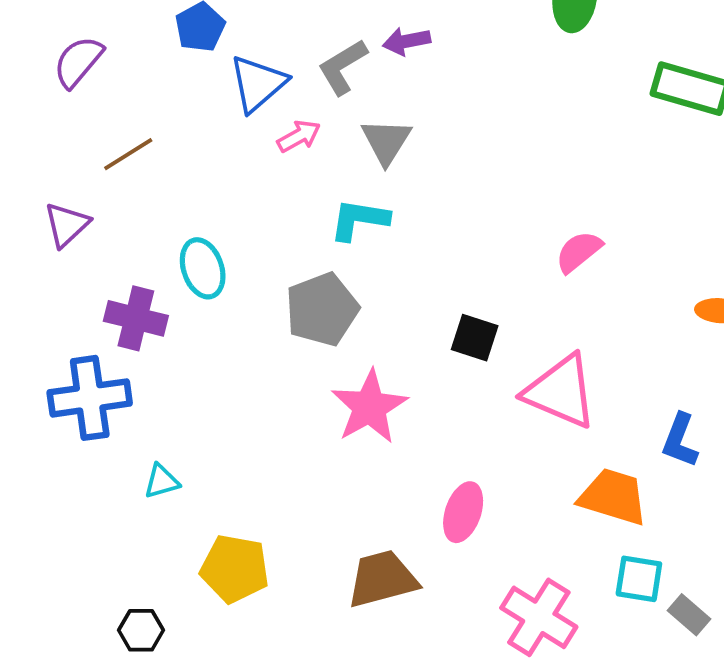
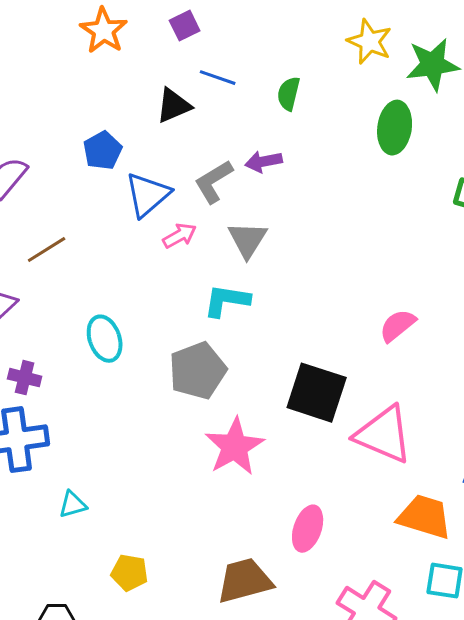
purple cross: (136, 318) -> (25, 378), moved, size x0.7
black square: (475, 338) -> (317, 393), size x1.6
yellow pentagon: (235, 569) -> (130, 573), size x0.7

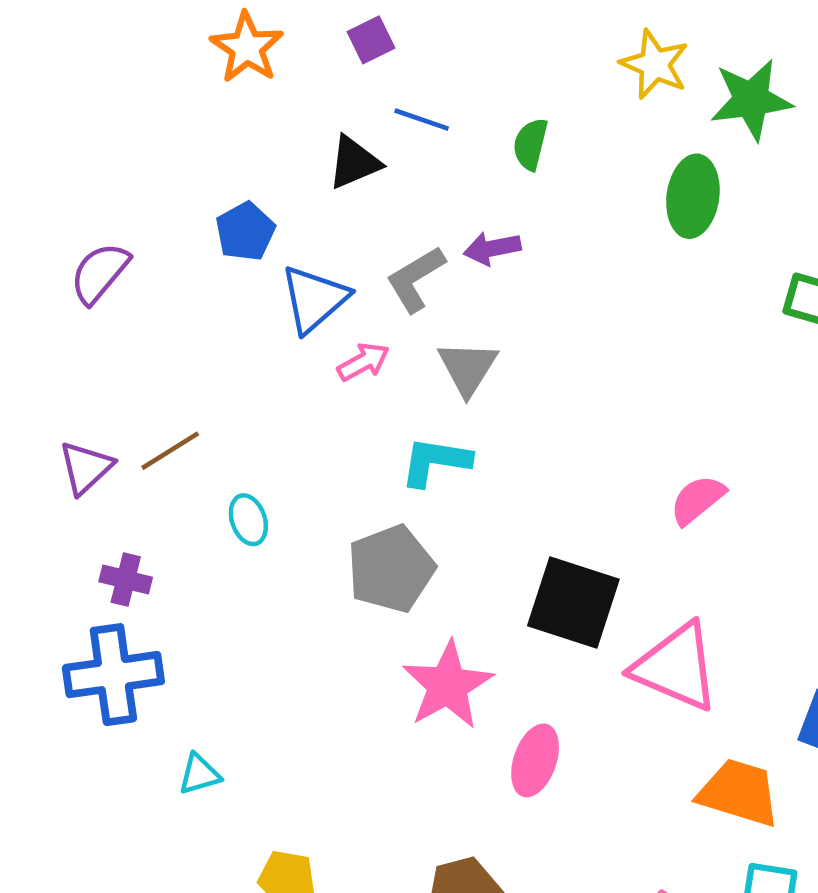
brown line: (47, 250) -> (170, 451), moved
cyan ellipse: (105, 339) -> (248, 520), size x0.7
pink ellipse: (308, 529) -> (535, 760), moved

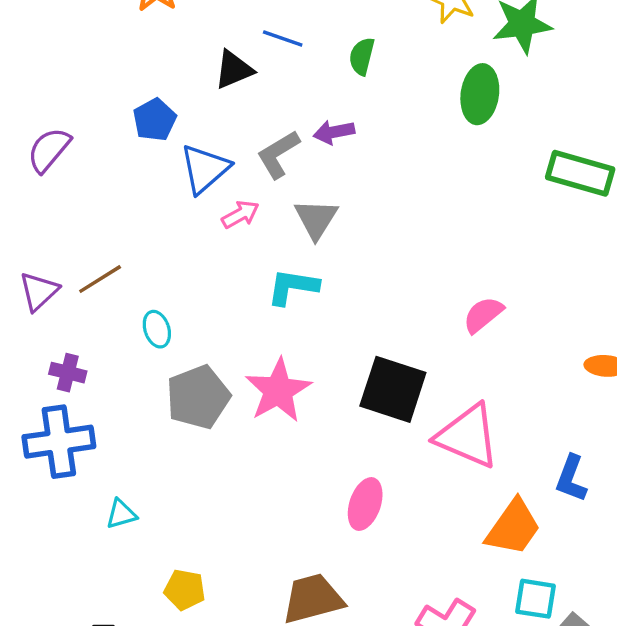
gray pentagon: (391, 569) -> (198, 397), moved
pink star: (448, 685) -> (278, 390), moved
orange trapezoid: (739, 793) -> (513, 527), turned 108

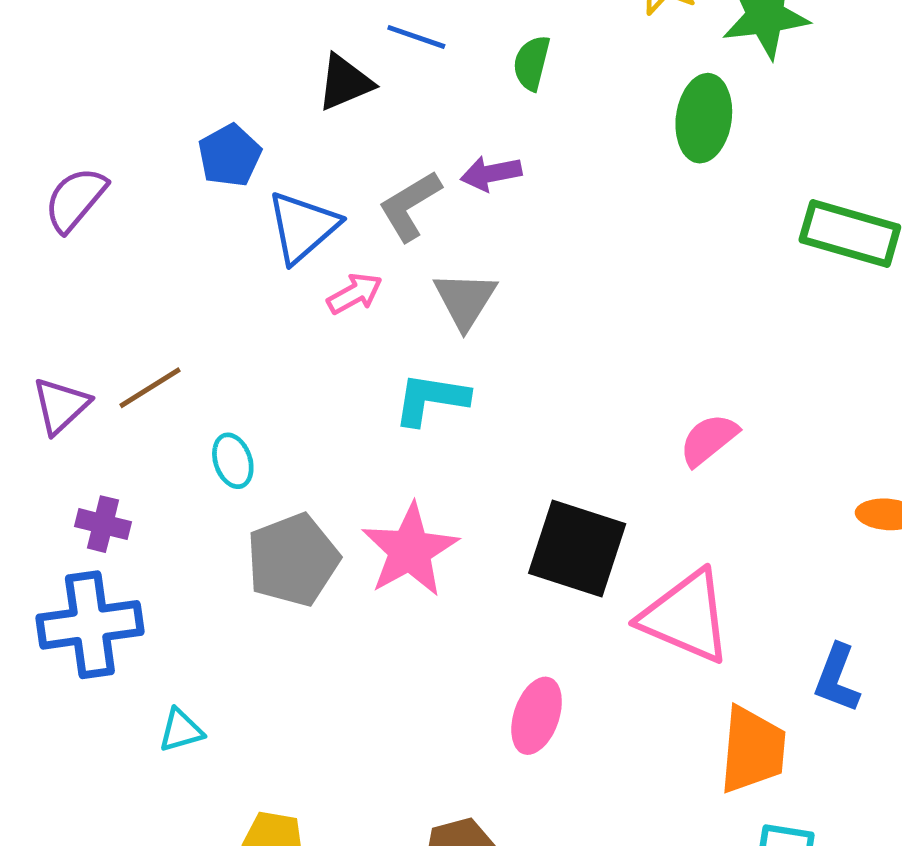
orange trapezoid: (513, 527) -> (753, 750), turned -30

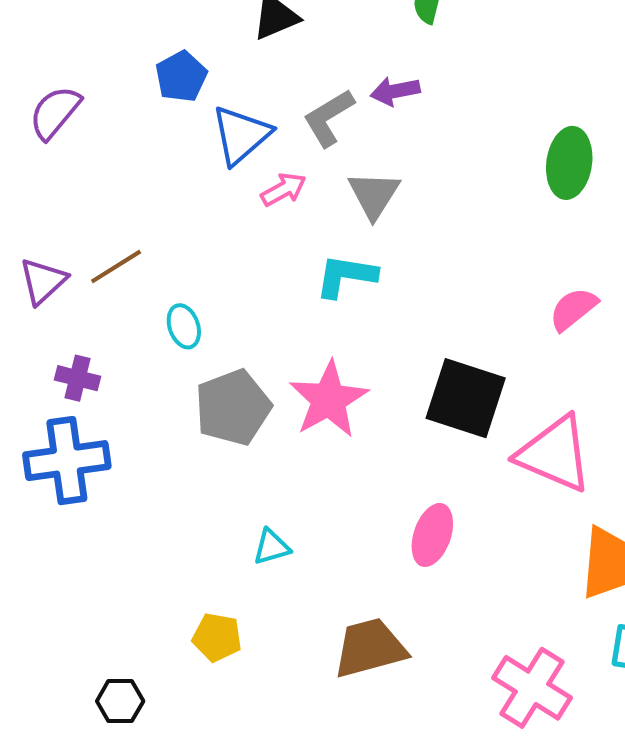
green ellipse: (704, 118) -> (569, 163), moved
cyan triangle: (181, 730) -> (272, 547), moved

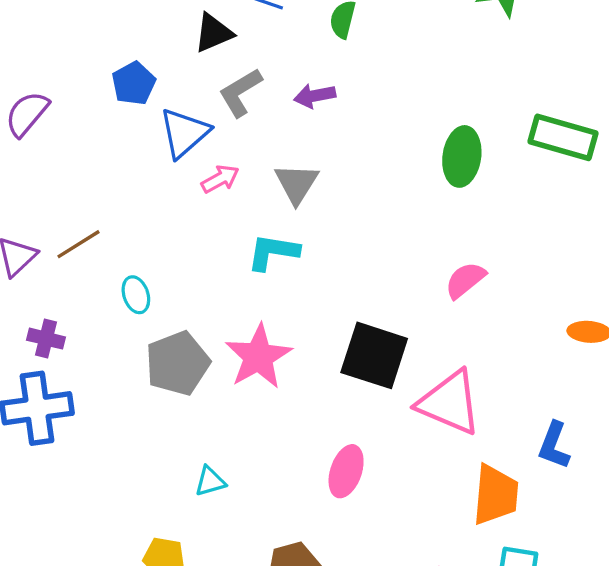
gray L-shape: (329, 118) -> (240, 92), moved

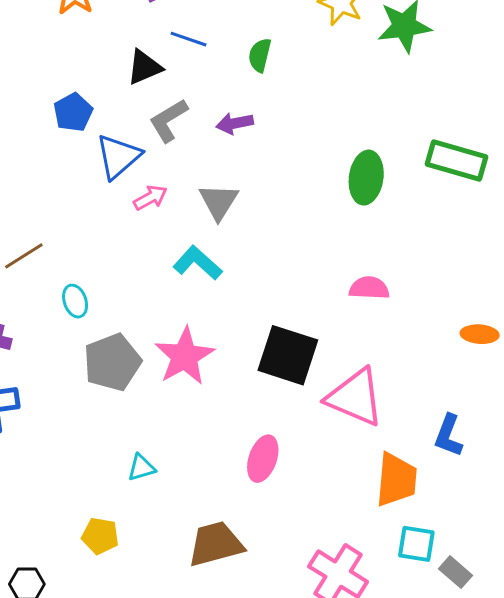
cyan L-shape: (273, 252) -> (198, 263), turned 33
pink semicircle: (465, 280) -> (369, 288), turned 42

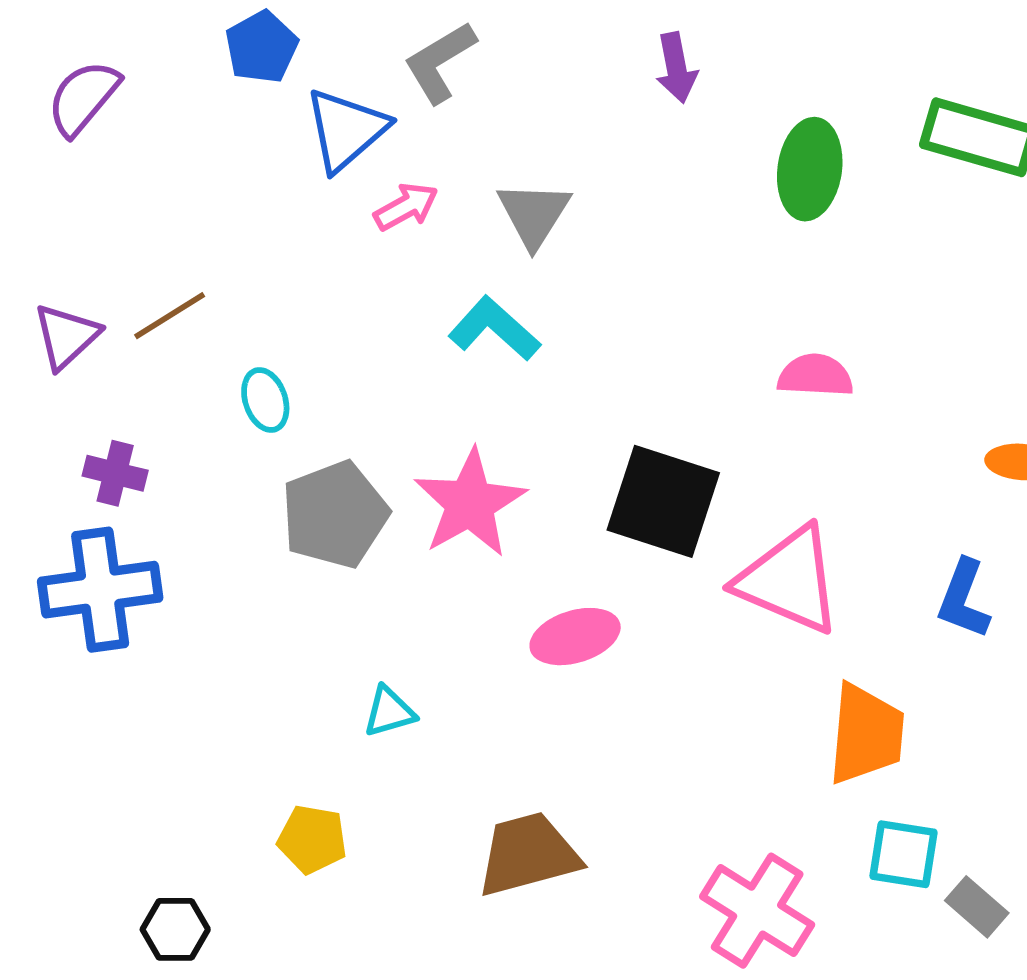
purple arrow: (235, 123) -> (676, 68), moved, turned -90
blue L-shape: (448, 436) -> (964, 599), moved
pink ellipse: (263, 459) -> (575, 637), moved, turned 54

